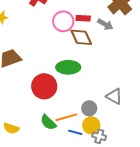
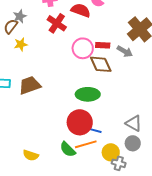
red circle: (44, 86) -> (80, 122), moved
gray circle: (89, 108) -> (133, 143), moved
blue line: (75, 132) -> (95, 130), moved

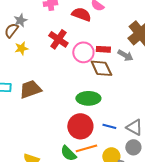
red cross: (57, 23) -> (58, 39), moved
blue line: (95, 130) -> (109, 126), moved

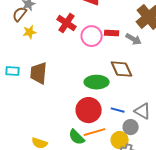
brown diamond: (101, 68) -> (122, 69), moved
brown trapezoid: (30, 89) -> (39, 73), turned -65
gray circle: (133, 147) -> (131, 127), moved

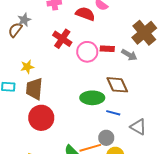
yellow star: (30, 32) -> (27, 67), moved
red circle: (89, 110) -> (41, 118), moved
blue line: (118, 110) -> (113, 113), moved
gray circle: (131, 127) -> (106, 138), moved

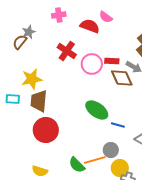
yellow star: (27, 67) -> (32, 79), size x1.5
brown diamond: (117, 85) -> (122, 78), moved
green ellipse: (92, 98) -> (97, 110), turned 35

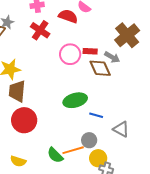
red cross: (67, 51) -> (40, 30), moved
green ellipse: (97, 110) -> (75, 100), turned -50

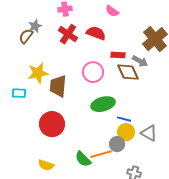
red semicircle: (68, 16) -> (96, 33), moved
pink circle: (70, 54) -> (93, 72), moved
brown trapezoid: (17, 91) -> (58, 86), moved
yellow circle: (98, 158) -> (126, 132), moved

